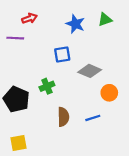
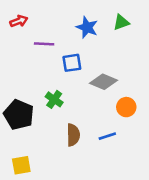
red arrow: (29, 18) -> (19, 21), moved
purple line: (15, 38) -> (44, 44), moved
green cross: (47, 86) -> (54, 99), turned -32

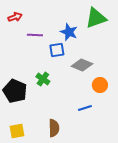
green triangle: (121, 22) -> (96, 18), size x1.6
blue star: (87, 27) -> (69, 32), moved
brown semicircle: (73, 135) -> (54, 128), moved

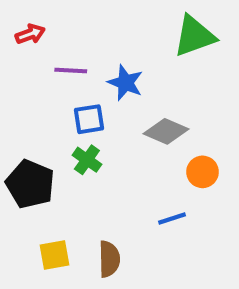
blue star: (69, 32) -> (125, 83), moved
blue square: (57, 50) -> (89, 119), moved
yellow square: (17, 131) -> (55, 255), moved

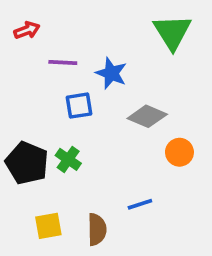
green triangle: (194, 36) -> (172, 32), turned -42
green cross: (87, 160) -> (68, 159), moved
blue line: (172, 218) -> (140, 204), moved

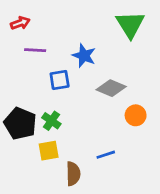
purple line: (63, 62) -> (35, 50), moved
yellow square: (48, 226) -> (49, 151), moved

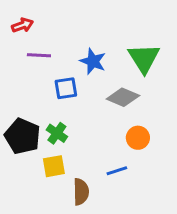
green triangle: (130, 24) -> (144, 58), moved
orange circle: (136, 115) -> (138, 138), moved

